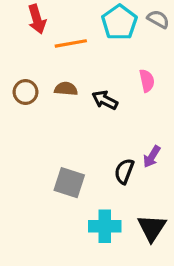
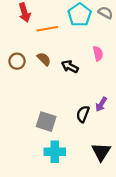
brown semicircle: (66, 89) -> (44, 59), turned 40
cyan cross: (105, 226) -> (55, 152), moved

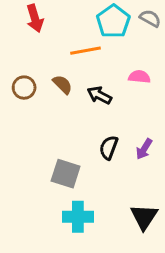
orange line: (47, 29) -> (86, 51), moved
pink semicircle: (98, 54) -> (139, 77), turned -72
black semicircle: (83, 114) -> (109, 148), moved

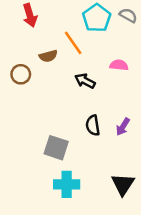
orange line: (86, 51) -> (73, 43), turned 65
brown semicircle: (63, 84) -> (48, 56), moved, turned 120
black semicircle: (109, 148) -> (93, 125), turned -30

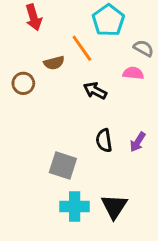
gray semicircle: (128, 15) -> (143, 48), moved
black triangle: (123, 184) -> (114, 206), moved

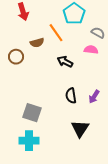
gray square: (63, 165) -> (32, 113), moved
cyan cross: (75, 206) -> (29, 141), moved
black triangle: (114, 206) -> (80, 129), moved

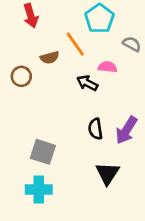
pink semicircle: (91, 50) -> (108, 67), moved
purple arrow: (94, 97) -> (126, 130), size x1.5

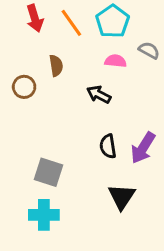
orange line: (75, 44) -> (71, 23), moved
brown semicircle: (50, 58) -> (56, 66), turned -84
pink semicircle: (108, 67) -> (116, 61), moved

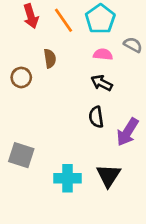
black arrow: (99, 94) -> (102, 83), moved
black semicircle: (108, 146) -> (96, 117), moved
gray square: (48, 172) -> (21, 155), moved
cyan cross: (44, 215) -> (68, 178), moved

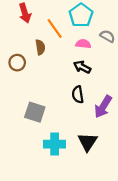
orange line: (63, 20) -> (55, 28), moved
gray square: (21, 155) -> (35, 112), moved

